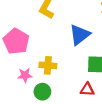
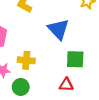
blue triangle: (80, 35) -> (58, 29), turned -35

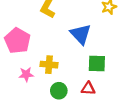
green circle: (21, 87) -> (59, 91), moved

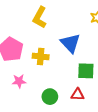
yellow cross: (49, 65) -> (41, 57), moved

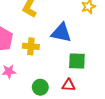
blue triangle: (70, 43) -> (61, 33), turned -35

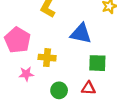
yellow cross: (31, 46) -> (47, 58), moved

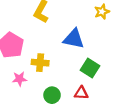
green square: (97, 63) -> (90, 68), turned 30

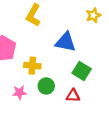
pink star: (19, 79) -> (19, 92), moved
green circle: (52, 95) -> (46, 86), moved

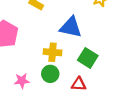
yellow cross: (32, 66) -> (53, 52), moved

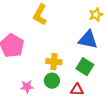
blue triangle: (71, 27) -> (88, 40), moved

